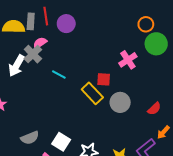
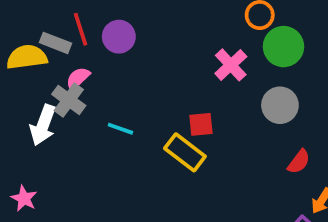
gray rectangle: (31, 21) -> (56, 43), turned -63
pink cross: (128, 60) -> (231, 65), moved
gray circle: (120, 102) -> (280, 105), moved

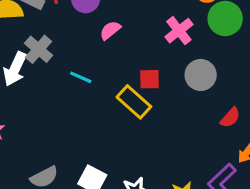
pink semicircle: (78, 78) -> (110, 30), moved
gray circle: (280, 105) -> (201, 75), moved

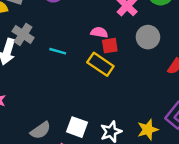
pink semicircle: (110, 30) -> (99, 32), moved, turned 56

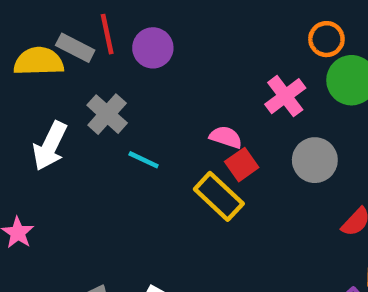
gray cross: (23, 34) -> (107, 114), moved
red square: (110, 46) -> (242, 165), turned -35

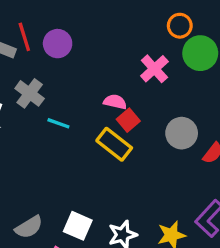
gray circle: (315, 160) -> (182, 133), moved

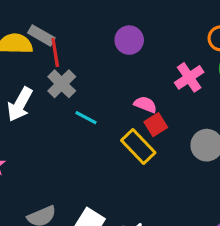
red line: (24, 37) -> (55, 52), moved
purple circle: (58, 44) -> (129, 40), moved

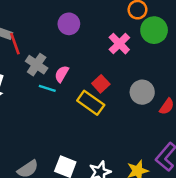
gray cross: (62, 84) -> (37, 65), moved
pink semicircle: (145, 104) -> (62, 74), moved, turned -70

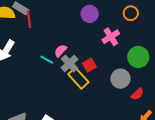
purple circle: (69, 24) -> (90, 14), moved
green circle: (154, 30) -> (138, 57), moved
gray cross: (37, 65) -> (70, 63), moved

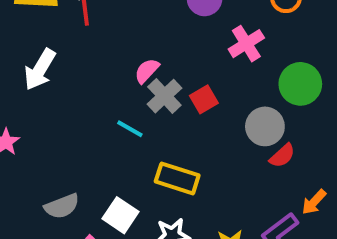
cyan line: (47, 60) -> (130, 129), moved
yellow rectangle: (78, 78) -> (177, 178), moved, turned -30
red semicircle: (137, 94) -> (282, 156), moved

